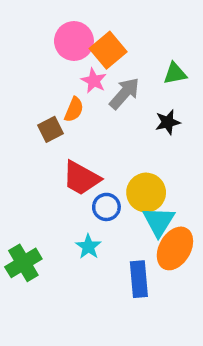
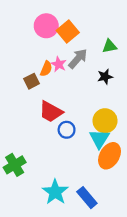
pink star: (94, 81) -> (59, 64), moved
yellow circle: (146, 193) -> (105, 121), moved
cyan star: (88, 247) -> (55, 192), moved, size x1.6
blue rectangle: (139, 279) -> (87, 198), moved, turned -35

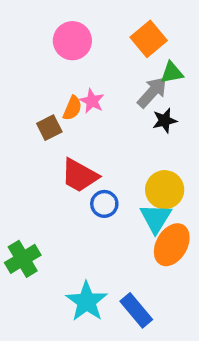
orange square: (68, 31) -> (149, 39), moved
gray arrow: (78, 59) -> (152, 92), moved

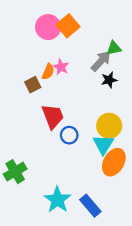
orange square: (149, 39) -> (68, 26), moved
red trapezoid: (79, 176) -> (53, 116), turned -140

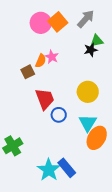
gray arrow: (101, 61) -> (86, 19), moved
black star: (109, 80) -> (91, 50), moved
yellow circle: (109, 126) -> (88, 92), moved
blue rectangle: (90, 206) -> (67, 168), moved

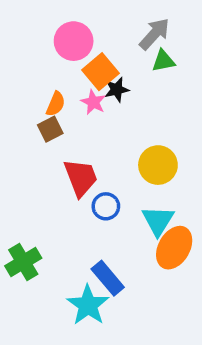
orange square: (58, 22) -> (100, 72), moved
green triangle: (97, 41) -> (163, 61), moved
black star: (91, 50) -> (117, 90), moved
orange semicircle: (41, 61) -> (56, 104), moved
blue rectangle: (67, 168) -> (108, 278), moved

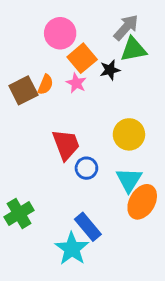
green triangle: (163, 61) -> (133, 49), size x1.4
black star: (117, 90) -> (110, 70), moved
brown square: (50, 129) -> (23, 90), moved, size x1.4

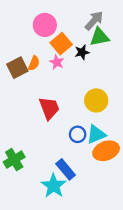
blue circle: (86, 168) -> (78, 134), moved
cyan triangle: (129, 180) -> (96, 134), turned 35
orange ellipse: (142, 202) -> (106, 151), turned 40

